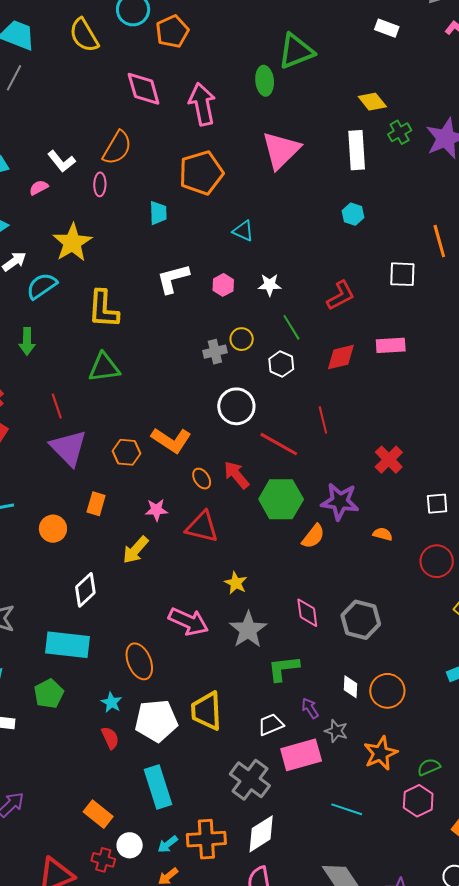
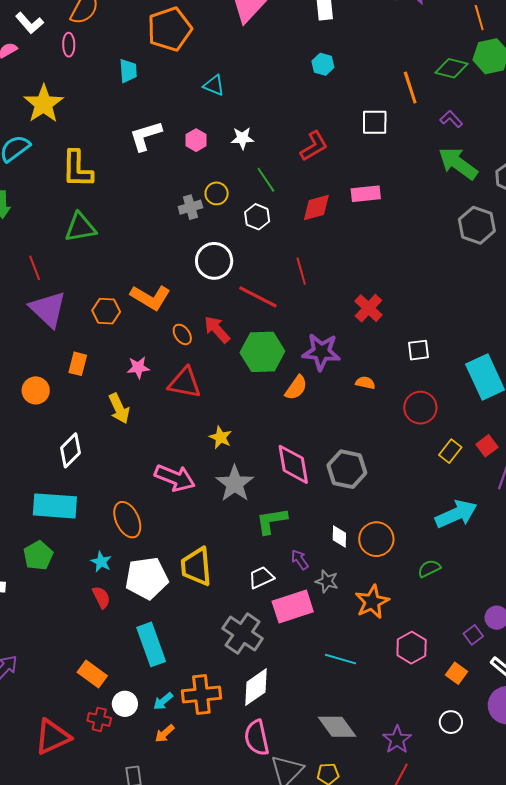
yellow arrow: (136, 550) -> (119, 408), turned -64
pink diamond: (307, 613) -> (293, 464), size x1.4
green semicircle: (429, 767) -> (429, 568), moved

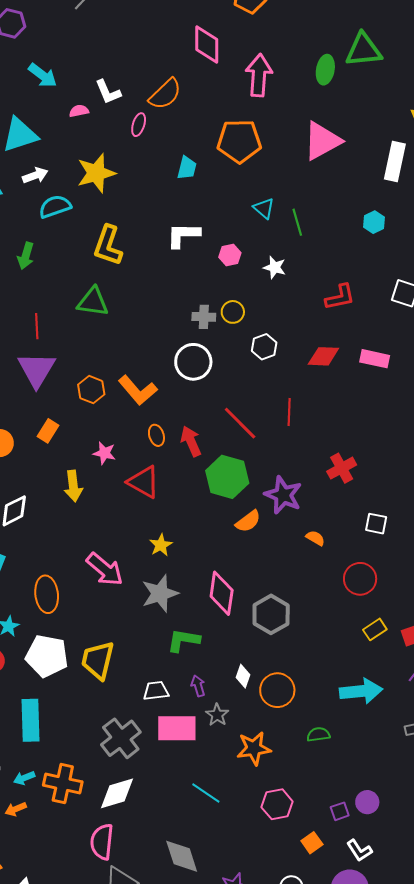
green line: (266, 180) -> (297, 222), moved
white circle: (214, 261) -> (193, 362), moved

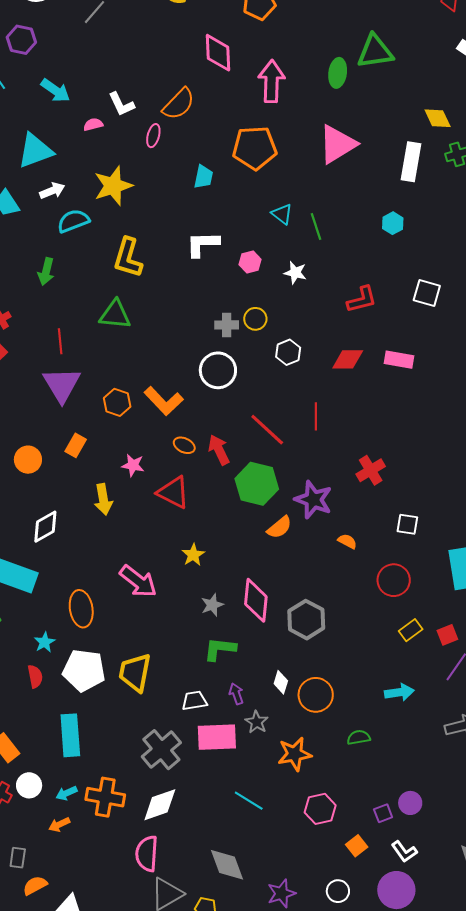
orange ellipse: (156, 435) -> (184, 445), turned -45
gray star: (160, 593) -> (212, 605), moved, size x0.6
cyan arrow: (361, 691) -> (399, 692), size x0.7

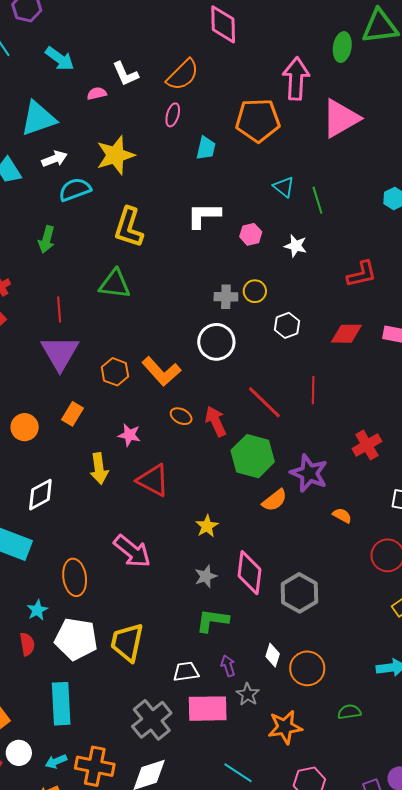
pink arrow: (271, 81) -> (296, 79), moved
pink ellipse: (153, 136) -> (173, 115), moved
red triangle: (173, 492) -> (153, 480), moved
yellow star: (193, 555) -> (207, 526), moved

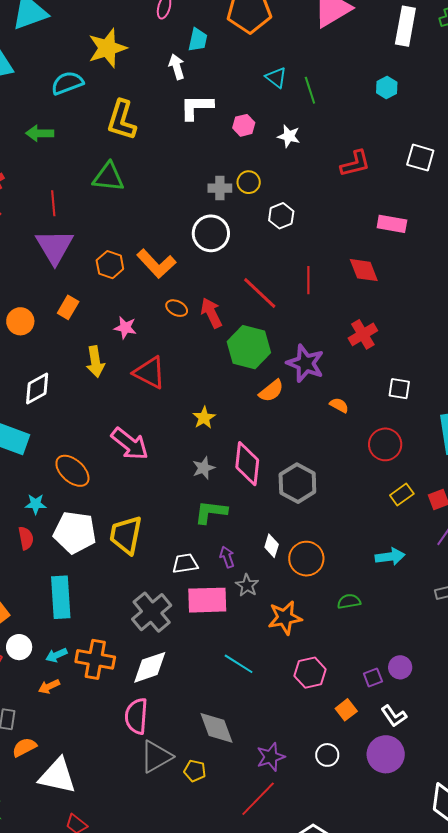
white arrow: (54, 159) -> (177, 67), moved, turned -85
green arrow: (47, 239) -> (40, 133), turned 76
red diamond: (346, 334) -> (364, 270), moved, turned 68
orange ellipse: (75, 577) -> (72, 471), turned -39
cyan star: (37, 610) -> (36, 504), turned 30

